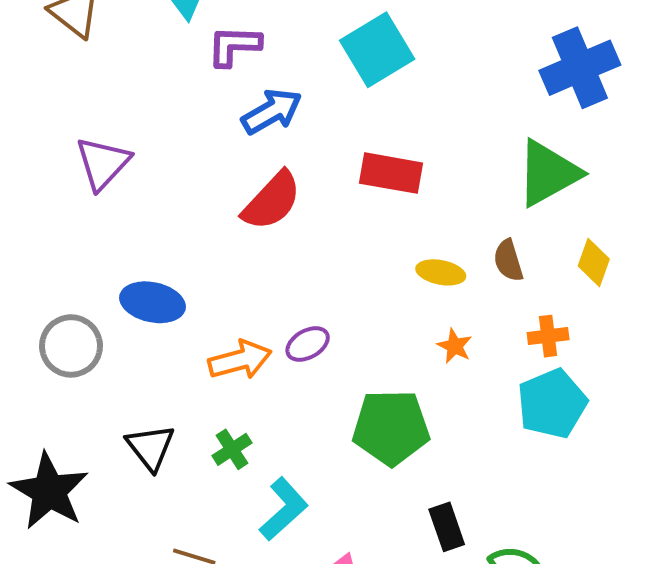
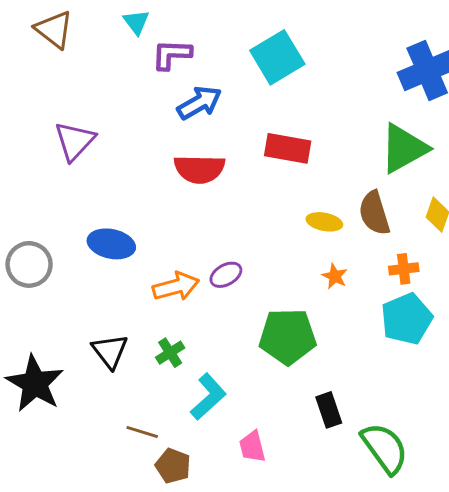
red semicircle: (272, 201) -> (199, 169), turned 48
brown semicircle: (508, 261) -> (374, 213), size x1.4
gray circle: (71, 346) -> (29, 264), moved

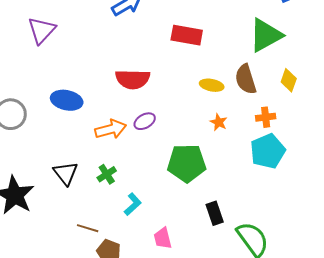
red semicircle: (199, 169) -> (133, 79), moved
cyan L-shape: (208, 397) -> (133, 204), size x0.7

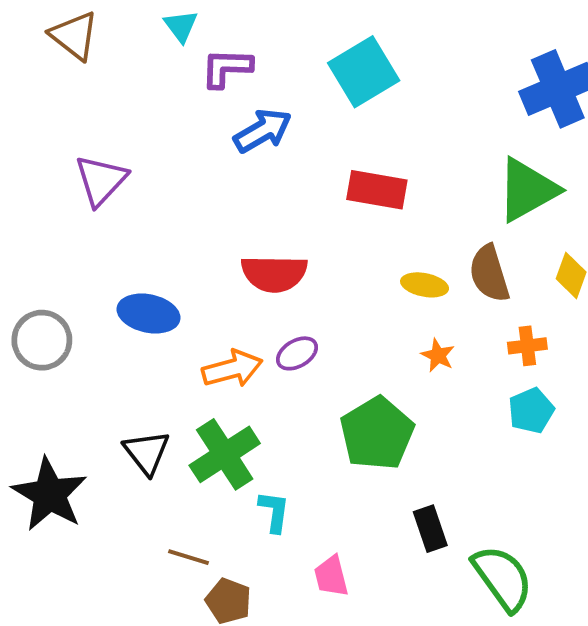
cyan pentagon: (268, 151) -> (531, 411), size x0.7
green pentagon: (187, 163) -> (377, 433), turned -30
green cross: (107, 174) -> (225, 454), size x1.8
cyan L-shape: (133, 204) -> (274, 511), turned -40

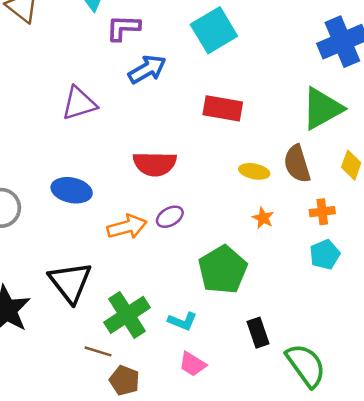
purple triangle: (101, 180) -> (79, 103), moved, turned 30
black triangle: (147, 452) -> (70, 282), size x1.4
green cross: (225, 454) -> (127, 315), moved
cyan L-shape: (274, 511) -> (182, 321), moved, turned 104
pink trapezoid: (331, 576) -> (192, 364), turned -44

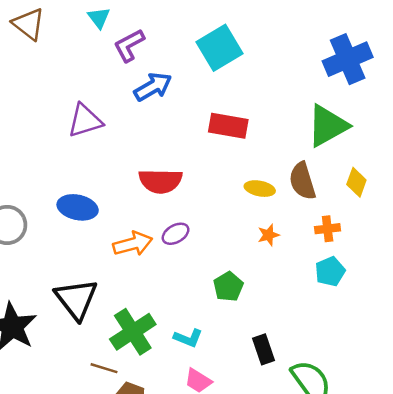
purple L-shape: (123, 28) -> (129, 45), turned -30
orange star: (263, 218) -> (268, 235), turned 30
green pentagon: (223, 270) -> (228, 287), size x0.6

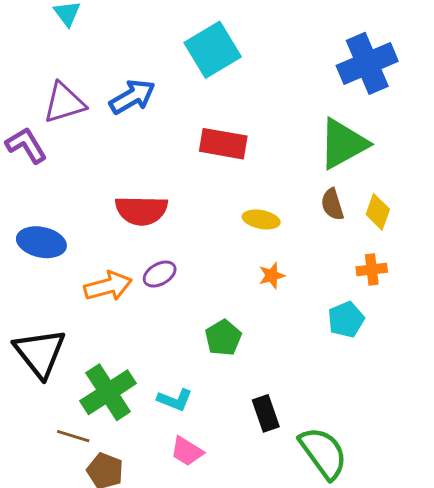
purple L-shape: (129, 45) -> (26, 145), moved, turned 87
purple triangle: (85, 121) -> (64, 103), moved
brown semicircle: (302, 181) -> (332, 204), moved, size x0.7
orange cross: (328, 229) -> (372, 269), moved

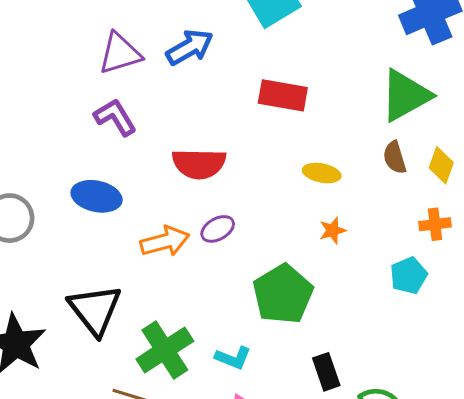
purple L-shape: (26, 145) -> (115, 117), moved
green pentagon: (223, 338) -> (283, 294), size x1.6

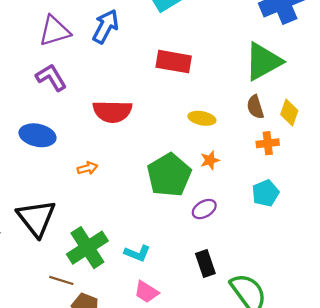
blue arrow: (190, 47) -> (106, 26), turned -32
orange cross: (435, 224) -> (268, 143), moved
purple ellipse: (218, 229) -> (204, 209), moved
orange arrow: (165, 241) -> (87, 168), size x0.6
green pentagon: (283, 294) -> (169, 175), moved

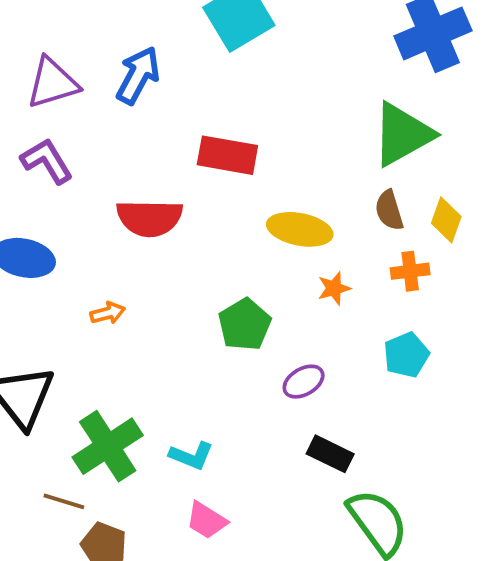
red rectangle: (174, 62) -> (227, 155), moved
yellow ellipse: (202, 118) -> (300, 229), size x1.4
orange star: (210, 160) -> (334, 288), moved
green pentagon: (169, 175) -> (245, 324), size x0.7
black rectangle: (205, 263) -> (330, 454), moved, turned -45

